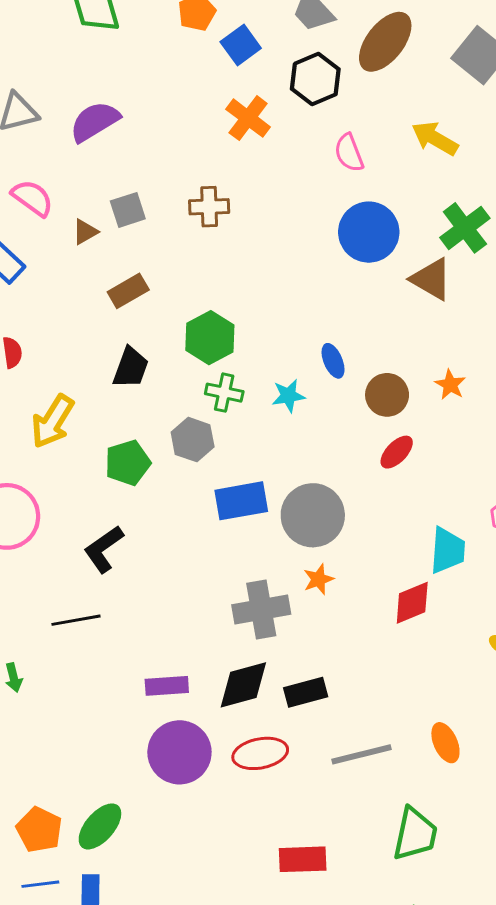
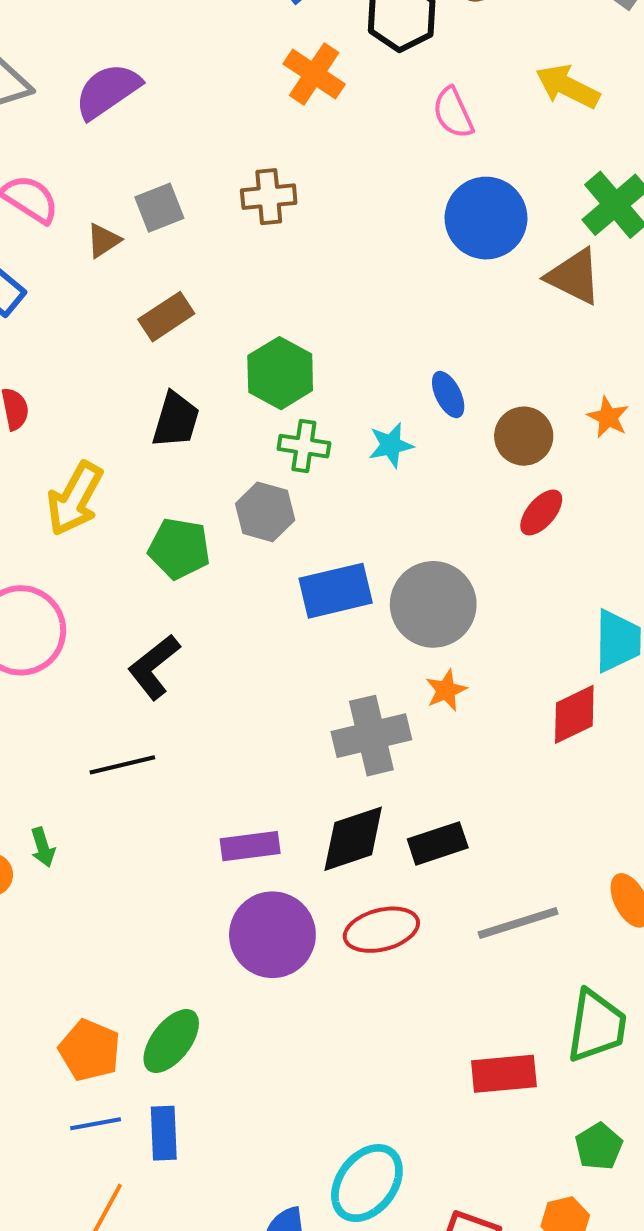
green pentagon: (128, 463) -> (179, 548), turned 30
red rectangle: (303, 859) -> (504, 1074), moved

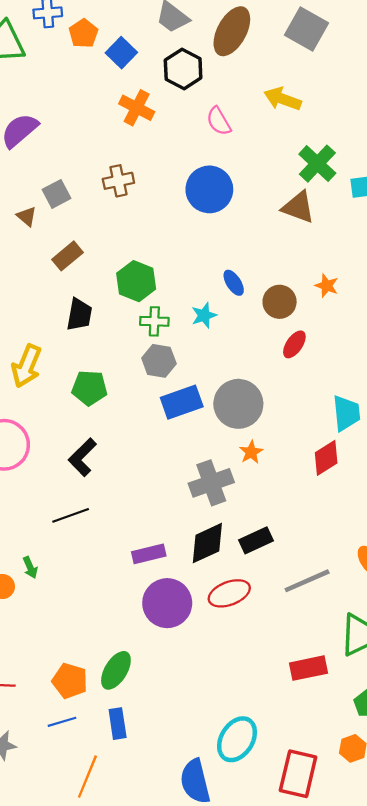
blue circle: (486, 218) -> (209, 189), moved
brown triangle: (103, 241) -> (27, 216), turned -40
gray hexagon: (265, 512) -> (159, 361), moved
blue line: (96, 1124) -> (62, 722), moved

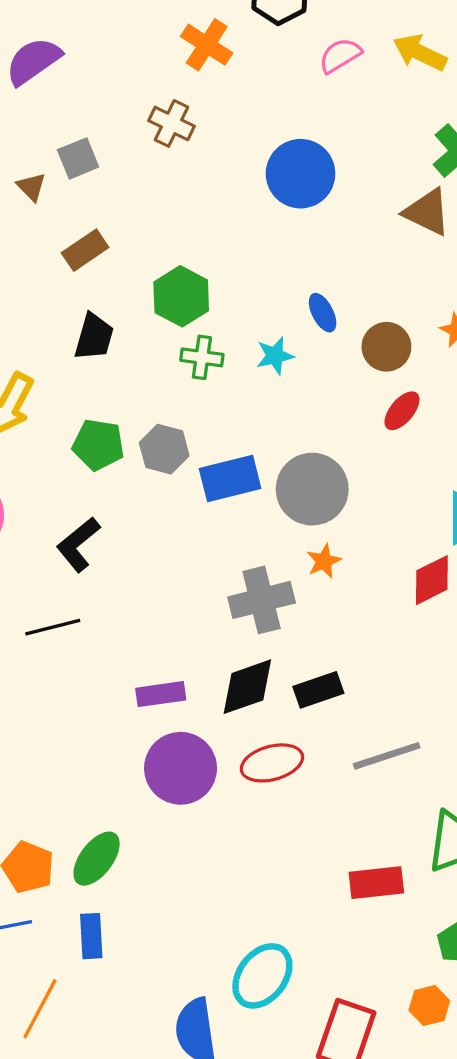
pink semicircle: (219, 121) -> (340, 55), moved, turned 84
brown cross: (118, 181) -> (171, 123), moved, turned 32
gray hexagon: (159, 361) -> (164, 449), moved

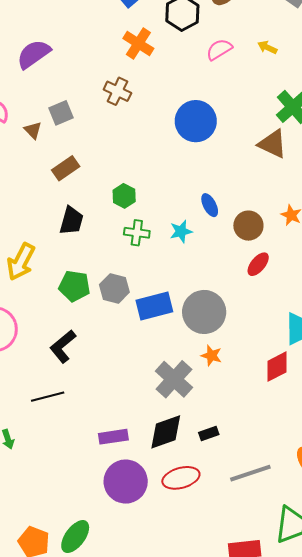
yellow arrow: (420, 53) -> (267, 47), size x0.6
green hexagon: (181, 296) -> (124, 196), size x0.7
orange star: (324, 561) -> (211, 356), turned -30
gray cross: (262, 600) -> (174, 379), turned -33
black rectangle: (318, 690) -> (209, 433), size x0.7

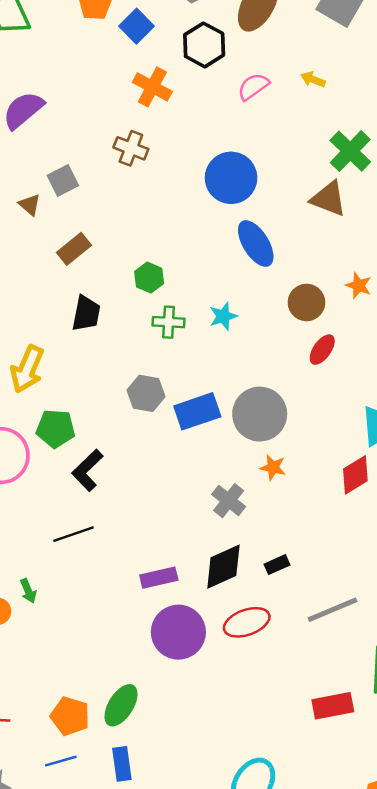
blue ellipse: (210, 205) -> (256, 243), moved, size x1.6
green pentagon: (74, 286) -> (56, 429), moved
gray cross: (174, 379) -> (229, 501), size x0.7

